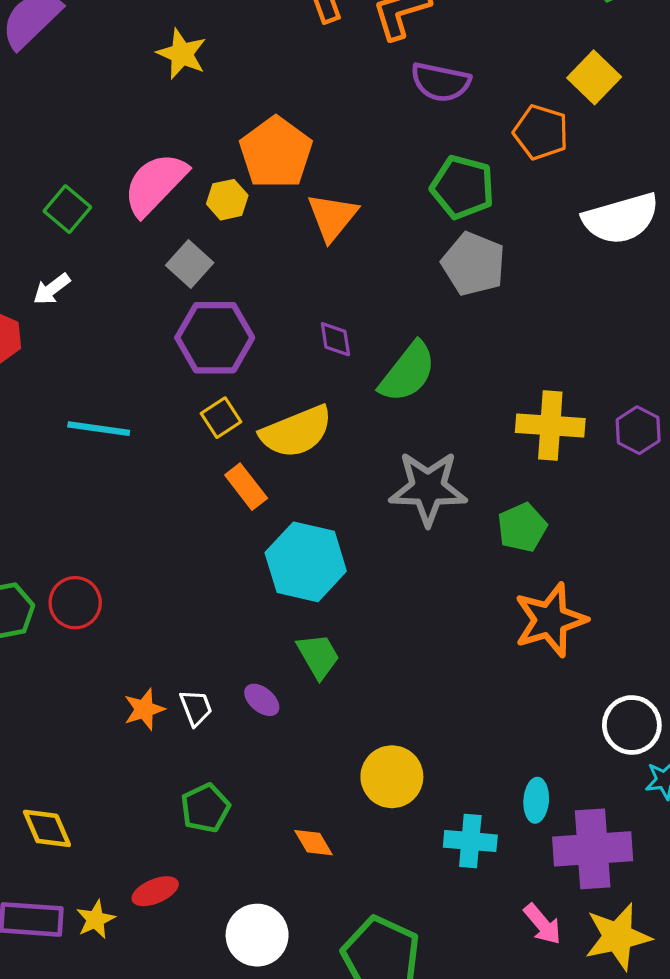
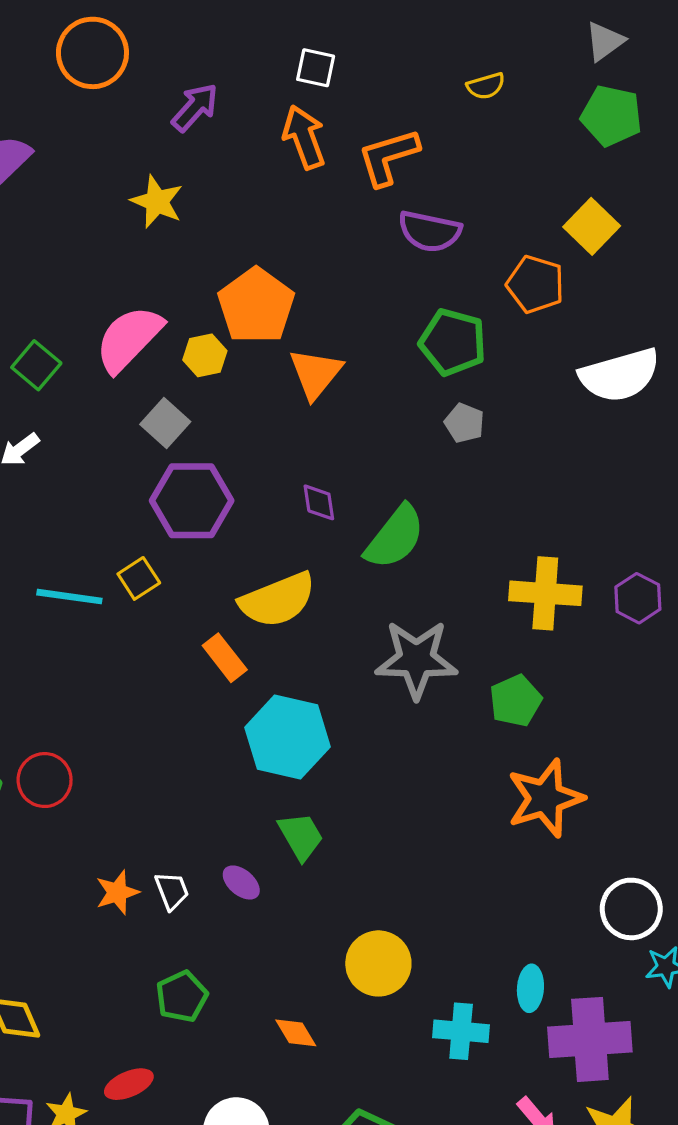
gray pentagon: (473, 264) -> (464, 423), size x0.6
yellow square: (221, 418) -> (139, 578), moved

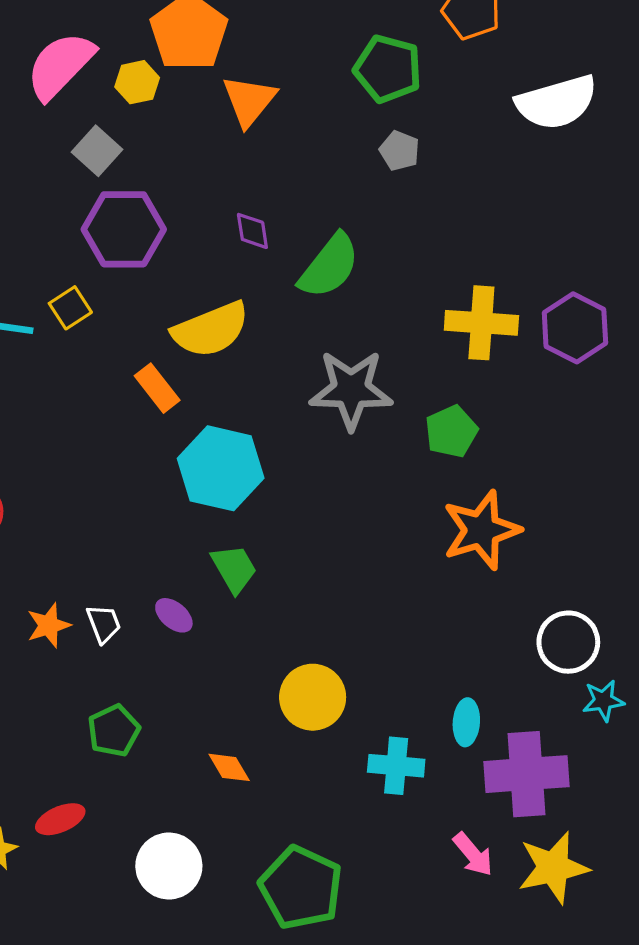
purple hexagon: (638, 598) -> (575, 328), size x1.4

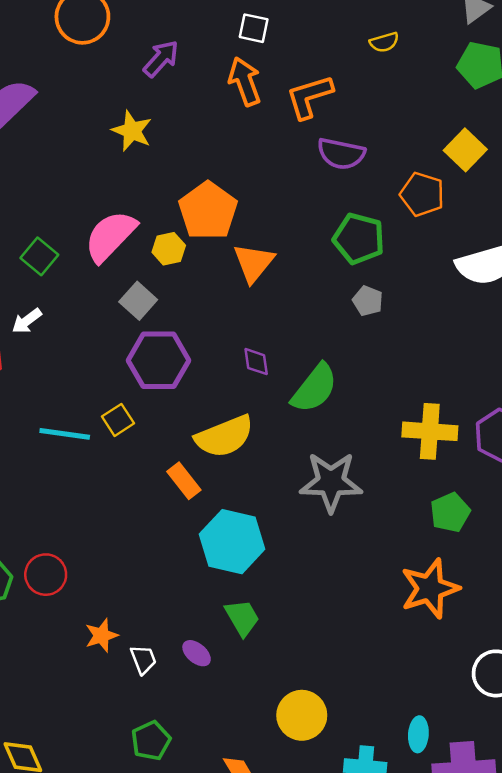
green pentagon: (451, 431) -> (450, 512), moved
orange star: (49, 625) -> (101, 635), moved

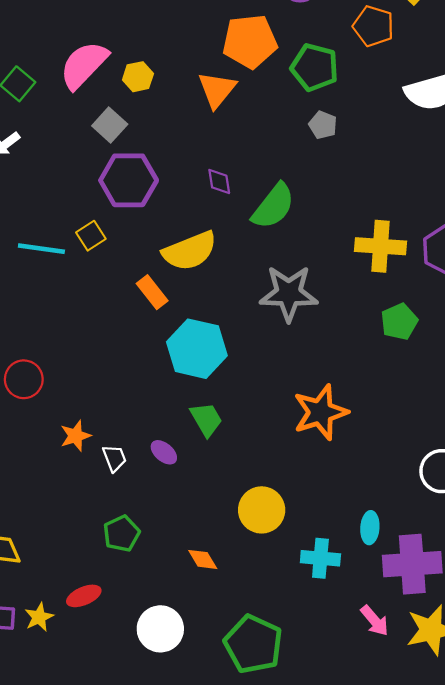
orange pentagon: (208, 211) -> (250, 41), moved, turned 30
orange star: (430, 589) -> (320, 412), moved

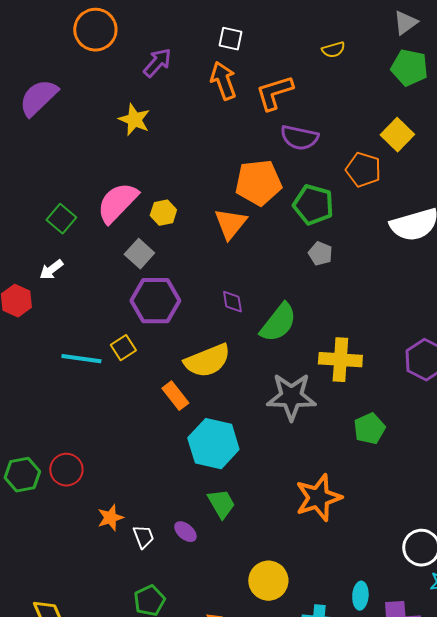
yellow cross: (380, 246) -> (340, 360), moved
green pentagon: (399, 322) -> (369, 429), moved

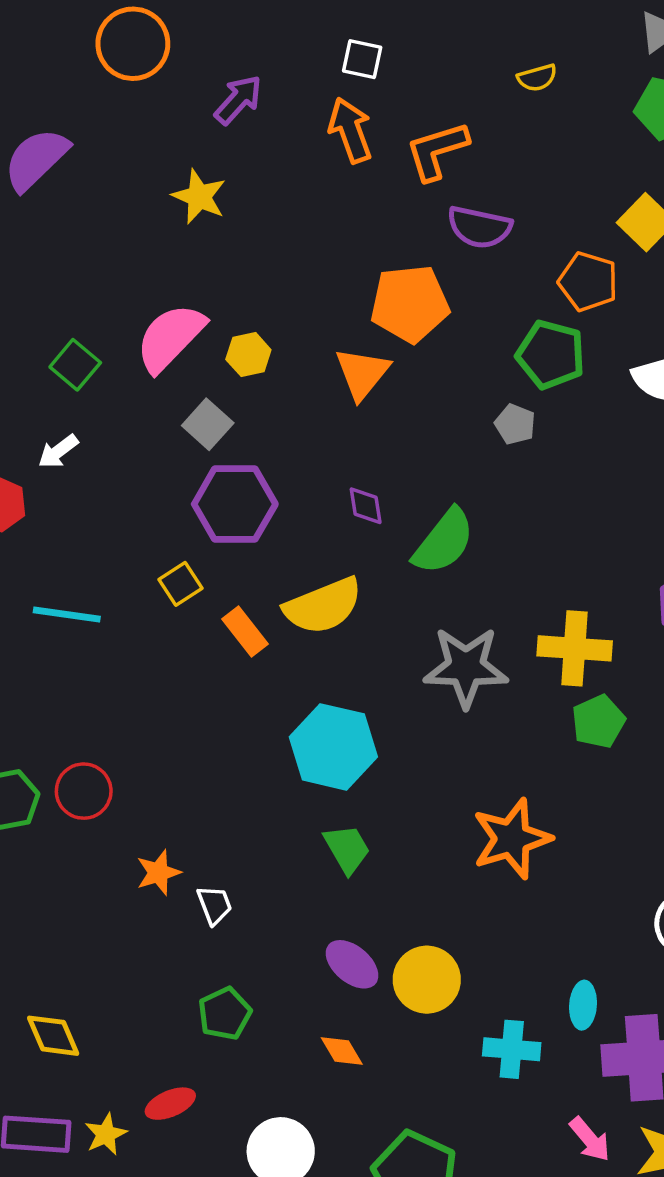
green pentagon: (313, 205) -> (551, 355), moved
cyan line: (81, 359) -> (67, 614), moved
yellow cross: (340, 360) -> (575, 648), moved
orange rectangle: (175, 396) -> (245, 631), moved
purple ellipse: (185, 532) -> (352, 964), moved, size x1.4

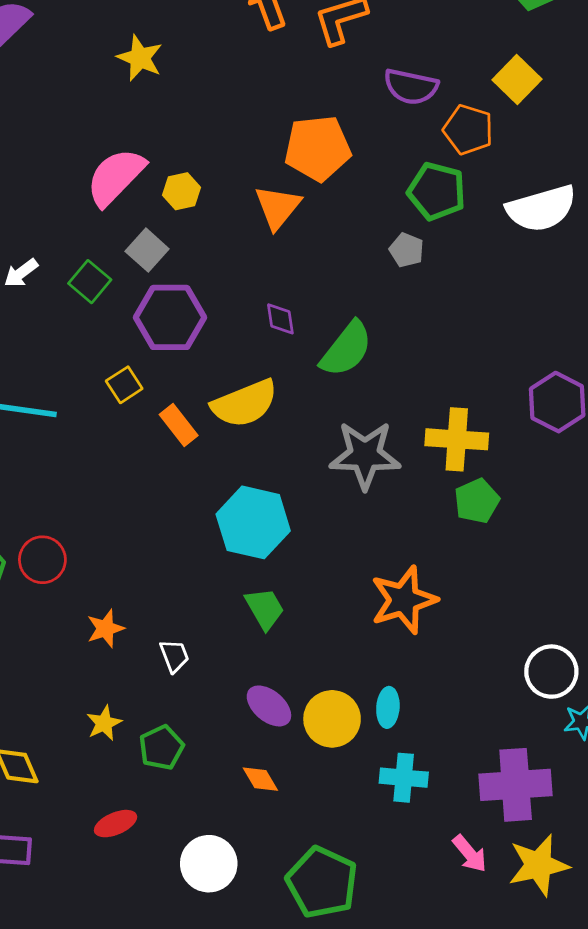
purple semicircle: (479, 227) -> (411, 87), moved
green square: (75, 365) -> (90, 282), moved
white trapezoid: (214, 905) -> (174, 656), moved
cyan ellipse: (583, 1005) -> (388, 707), moved
yellow star: (106, 1134) -> (104, 723), moved

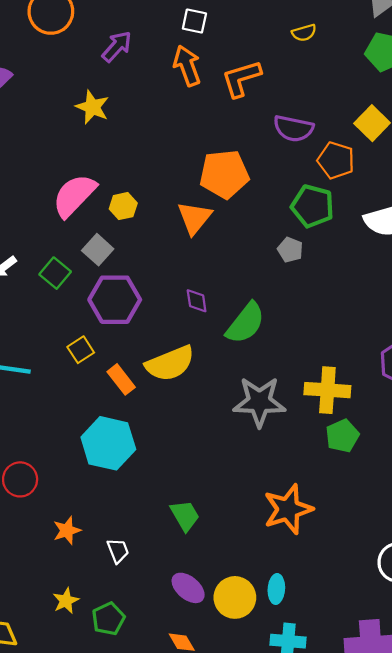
cyan hexagon: (253, 522) -> (108, 443), moved

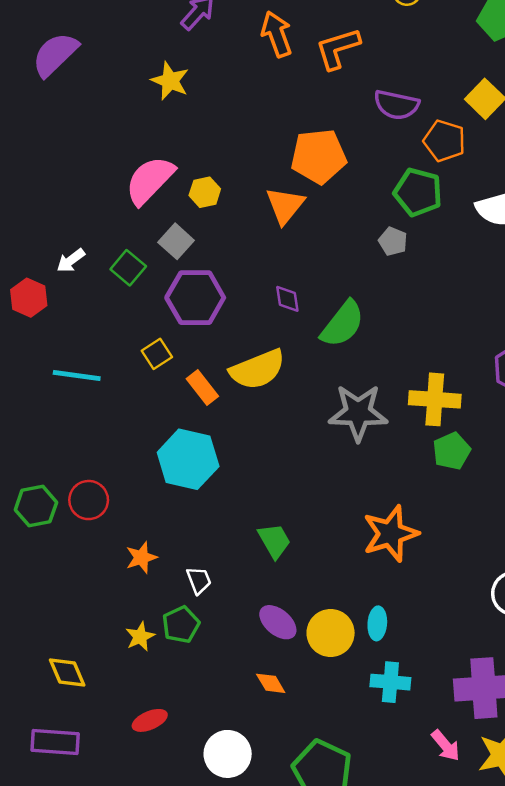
green pentagon: (108, 619) -> (181, 625), moved

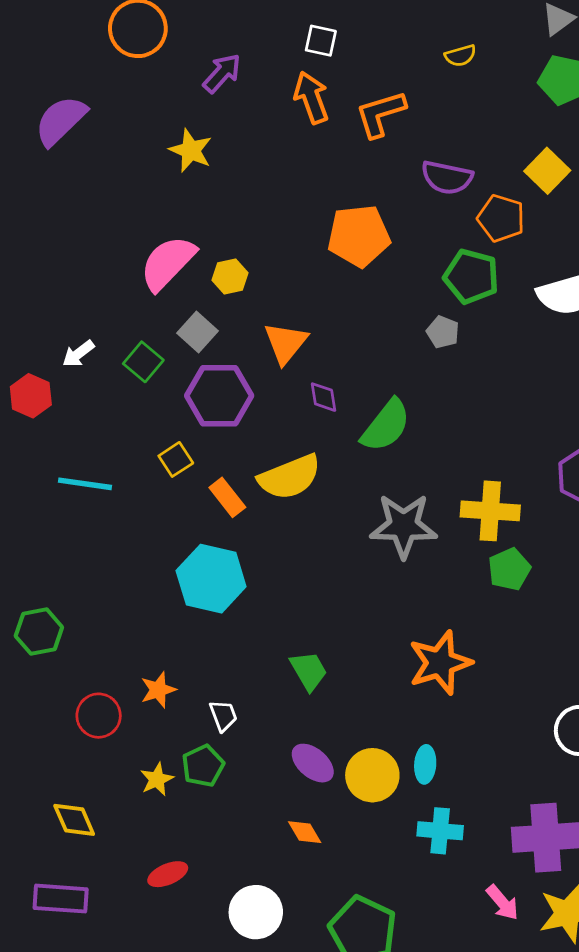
orange triangle: (285, 205) -> (286, 343), moved
red circle: (89, 500) -> (99, 716), moved

